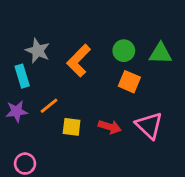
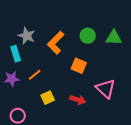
orange square: (129, 82) -> (79, 66), moved
yellow square: (72, 127) -> (48, 98), moved, turned -32
red arrow: (110, 127) -> (78, 100), moved

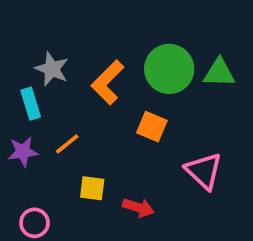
green circle: (88, 36) -> (169, 69), size x1.6
yellow square: (48, 98) -> (92, 188), turned 32
red arrow: (78, 100) -> (138, 207), moved

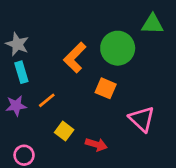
gray star: (52, 69) -> (17, 44), moved
green triangle: (219, 73) -> (152, 24), moved
yellow square: (92, 188) -> (64, 131), turned 30

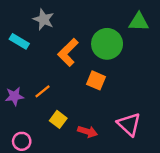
gray star: (17, 44) -> (44, 19), moved
cyan rectangle: (21, 72) -> (19, 41), moved, turned -42
pink triangle: (142, 119) -> (129, 124), moved

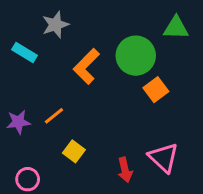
gray star: (44, 19) -> (55, 25), turned 30
orange square: (96, 80) -> (156, 90), moved, turned 30
red arrow: (88, 132) -> (125, 170), moved, turned 60

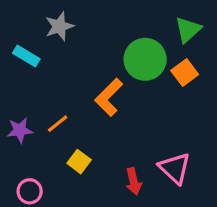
green triangle: (176, 28) -> (188, 30), turned -44
orange L-shape: (86, 66) -> (109, 97), moved
orange square: (156, 90) -> (185, 72), moved

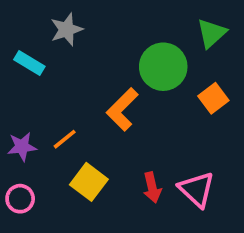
orange square: (185, 72) -> (213, 98), moved
yellow square: (79, 162) -> (89, 182), size x1.4
red arrow: (134, 181) -> (152, 188), moved
pink circle: (30, 191) -> (20, 199), moved

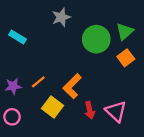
gray star: (67, 29) -> (61, 17), moved
green triangle: (212, 33) -> (125, 32), moved
orange L-shape: (122, 109) -> (72, 86), moved

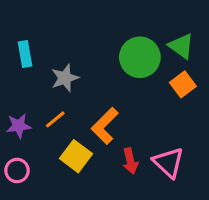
gray star: (61, 17) -> (65, 78), moved
green triangle: (125, 32) -> (181, 46), turned -42
cyan rectangle: (18, 37) -> (25, 54), turned 49

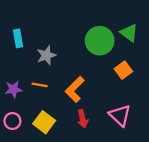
orange square: (183, 84) -> (123, 70), moved
orange line: (55, 119) -> (40, 85), turned 49
yellow square: (76, 156) -> (44, 122), moved
red arrow: (130, 161) -> (83, 119), moved

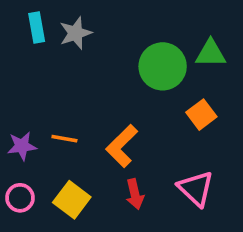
green triangle: (129, 33) -> (211, 53), turned -36
cyan rectangle: (18, 38) -> (37, 28), moved
gray star: (46, 55) -> (76, 33), moved

